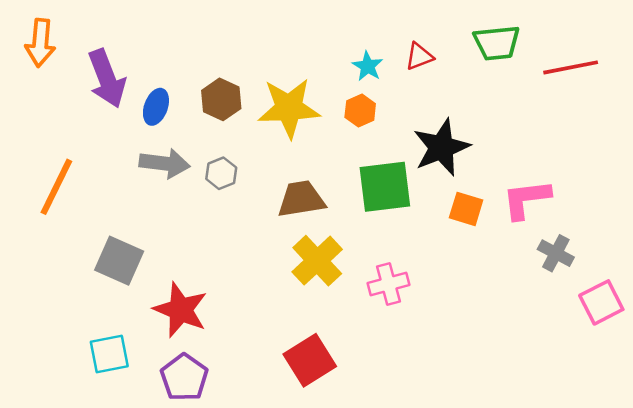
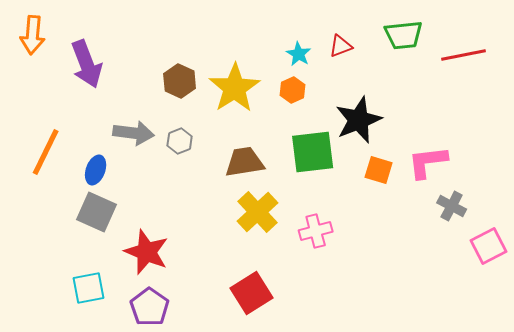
blue ellipse: (156, 107) -> (96, 170), moved
yellow star: (289, 108) -> (235, 88), turned -30

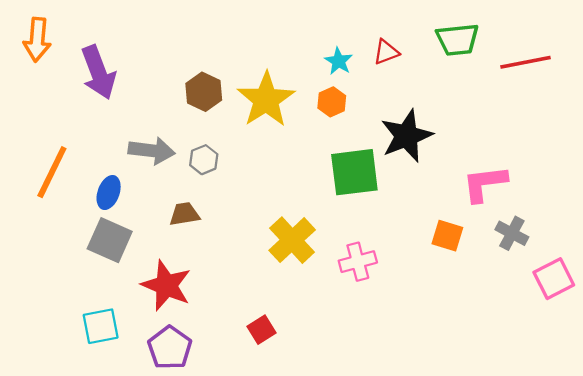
brown trapezoid: (245, 162) -> (184, 214), moved, size x0.7
orange square: (379, 170) -> (447, 236), moved
red square: (252, 293) -> (262, 330), moved, size x0.6

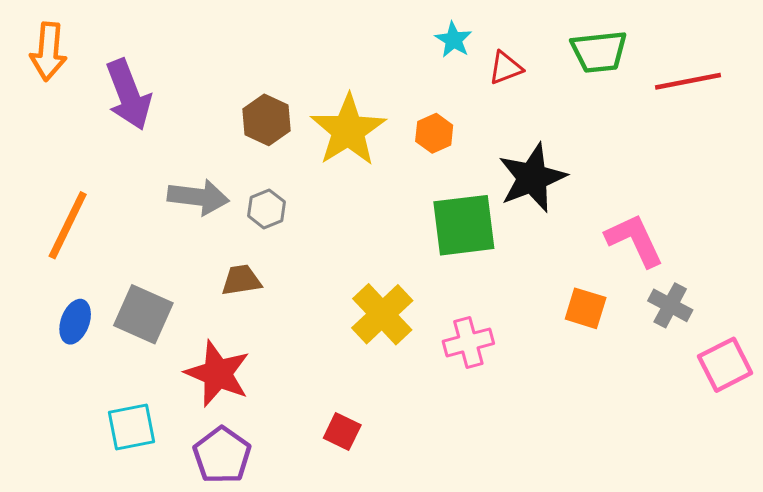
cyan star: (339, 61) -> (454, 40), moved
pink L-shape: (485, 183) -> (635, 240), turned 72
blue ellipse: (109, 193) -> (75, 322), moved
red square: (262, 330) -> (342, 431), turned -32

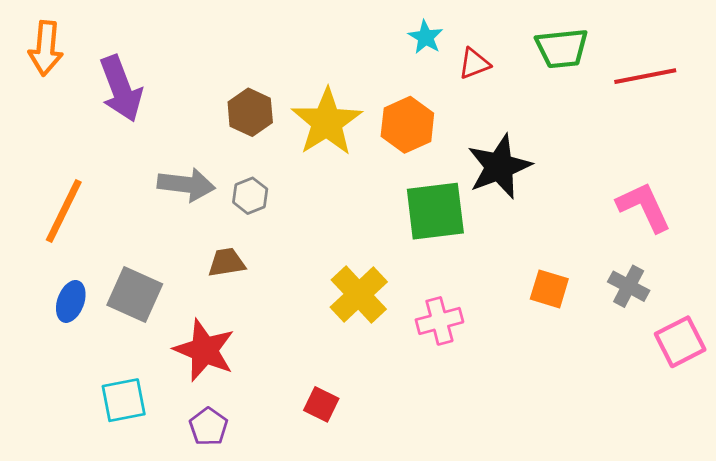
orange hexagon: (434, 133) -> (407, 125), size x1.5
pink L-shape: (635, 240) -> (644, 207), moved
purple pentagon: (222, 455) -> (208, 427), size x0.7

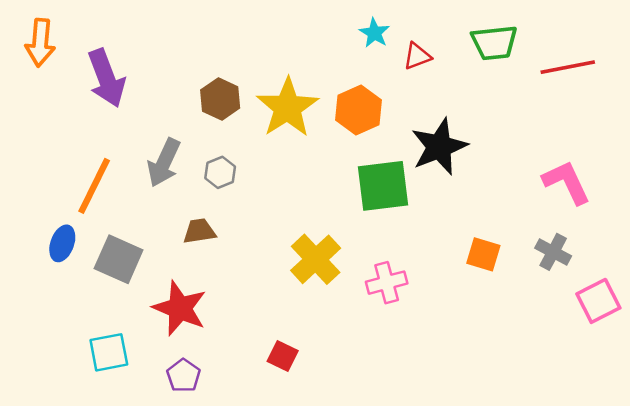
gray arrow: (186, 185) -> (164, 163), turned 108
orange line: (64, 211) -> (94, 186), moved
blue ellipse: (71, 301) -> (62, 243), moved

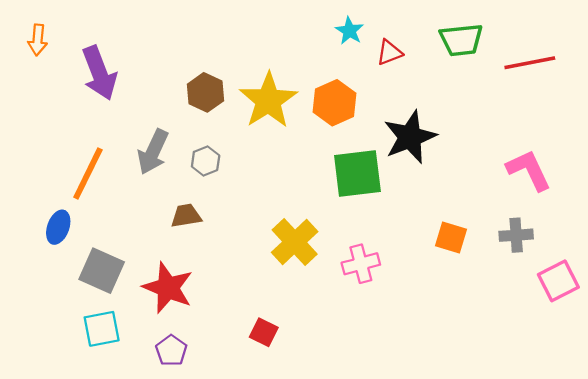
orange arrow: (40, 43) -> (38, 40), size x0.7
gray cross: (553, 252) -> (516, 235), turned -32
gray square: (119, 259) -> (102, 271), moved

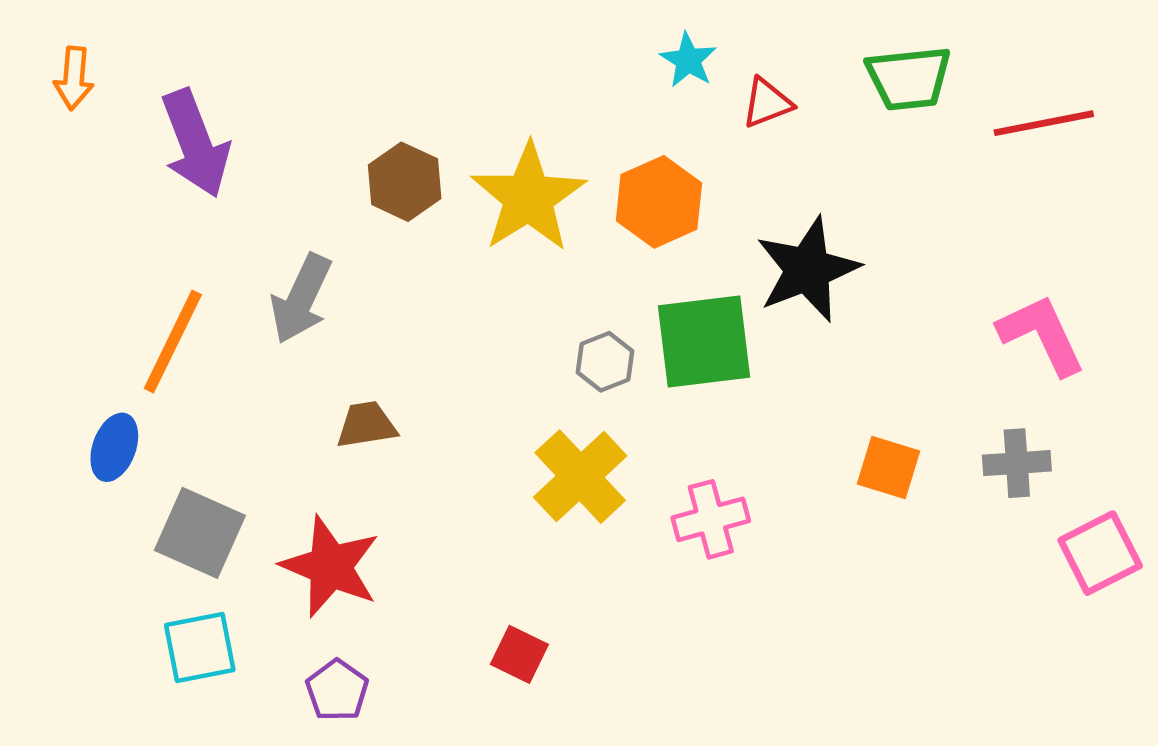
gray hexagon: (206, 161) -> (605, 362), moved

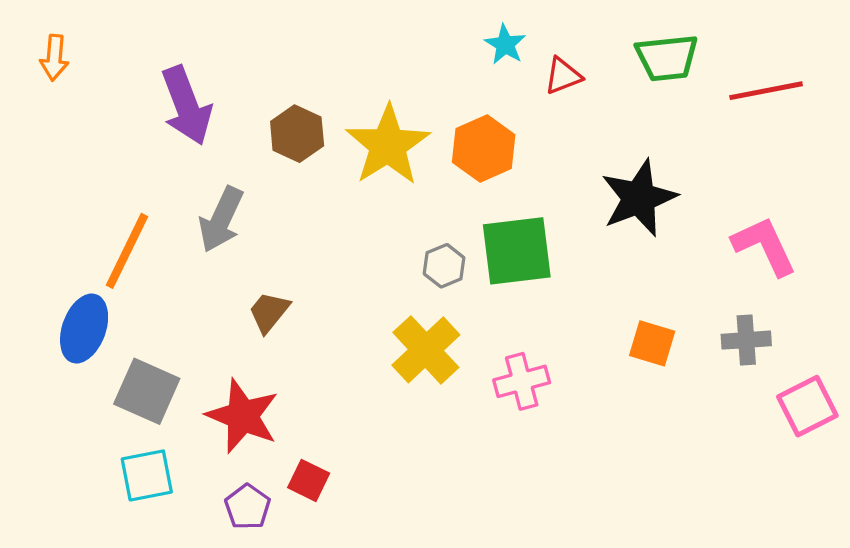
purple arrow: (195, 143) -> (186, 106), moved
black star: (808, 269) -> (639, 198), moved
brown trapezoid: (366, 425) -> (269, 312), turned -42
blue ellipse: (114, 447) -> (84, 328), size x1.4
red square: (519, 654) -> (309, 480), moved

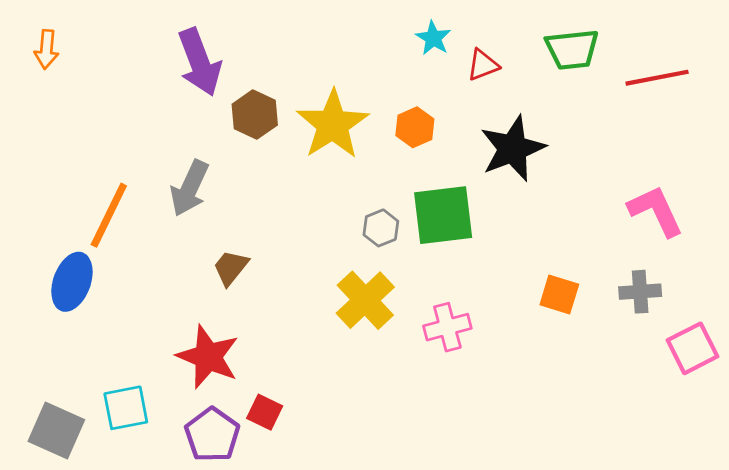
purple arrow: (186, 106) -> (199, 62), moved
orange hexagon: (484, 149) -> (415, 127), size x0.7
black star: (639, 198) -> (513, 149), moved
gray square: (147, 391) -> (56, 431), moved
purple pentagon: (248, 507) -> (212, 435), size x1.4

